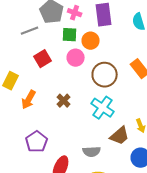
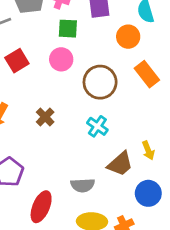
green square: (70, 35) -> (68, 29), moved
orange circle: (91, 41) -> (128, 37), moved
cyan cross: (103, 108) -> (97, 126), size x0.7

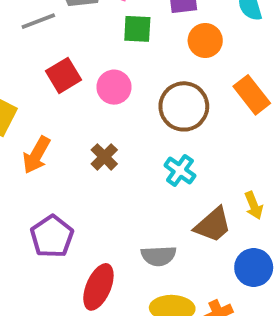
orange circle: (128, 37) -> (205, 41), moved
pink circle: (61, 59) -> (114, 87), moved

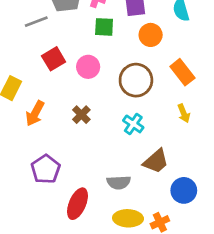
yellow arrow: (254, 205) -> (184, 113), moved

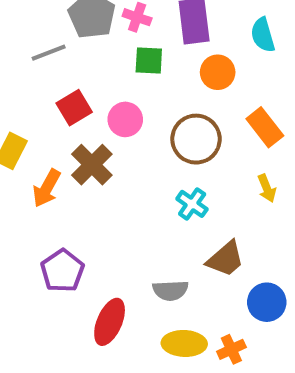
brown cross: (81, 115) -> (92, 165), moved, size x1.5

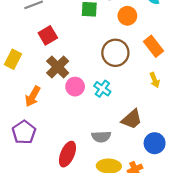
pink circle: (125, 119) -> (75, 87), moved
orange arrow: (47, 188) -> (33, 96), moved
cyan cross: (192, 204) -> (102, 89), moved
purple pentagon: (62, 271) -> (24, 132), moved

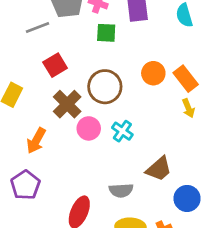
orange circle: (127, 16) -> (153, 73), moved
brown circle: (115, 53) -> (105, 87), moved
yellow arrow: (155, 80) -> (188, 108), moved

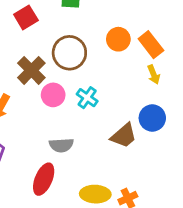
red square: (55, 65) -> (26, 17), moved
gray semicircle: (121, 190) -> (61, 145), moved
blue circle: (187, 198) -> (152, 118), moved

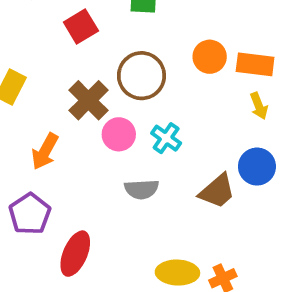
orange rectangle: (151, 45) -> (255, 64), turned -45
gray semicircle: (61, 145) -> (141, 189), moved
red ellipse: (44, 179) -> (75, 254), moved

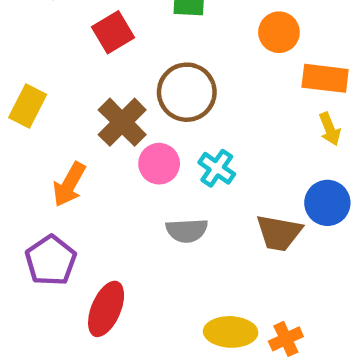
orange circle: (210, 57) -> (279, 32), moved
brown trapezoid: (217, 191) -> (279, 233), turned 51

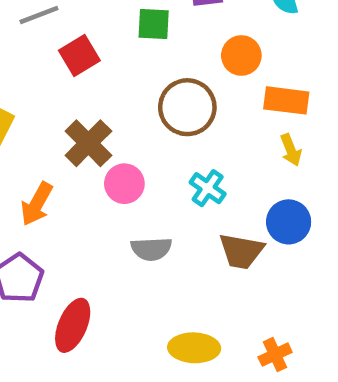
brown circle: (187, 92) -> (187, 107), moved
cyan cross: (217, 168) -> (208, 188), moved
orange cross: (286, 339) -> (275, 355), moved

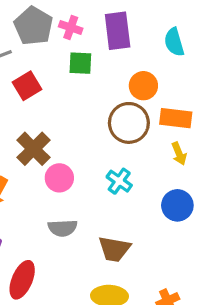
brown circle: (187, 107) -> (129, 123), moved
gray semicircle: (151, 249) -> (63, 228), moved
brown trapezoid: (241, 251) -> (114, 249), moved

